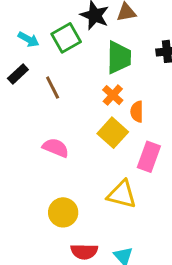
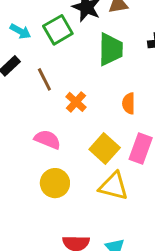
orange cross: (113, 95) -> (76, 102), moved
yellow square: (113, 133) -> (105, 149), moved
yellow circle: (63, 212) -> (55, 183), moved

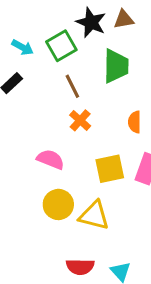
brown line: (44, 79) -> (72, 86), moved
yellow square: (105, 149) -> (110, 169), turned 36
yellow triangle: (114, 186) -> (94, 215), moved

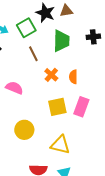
orange cross: (80, 120) -> (51, 75), moved
pink semicircle: (51, 159) -> (14, 88), moved
yellow triangle: (94, 215) -> (60, 145), moved

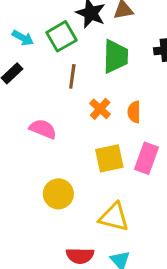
brown line: (33, 54) -> (72, 76), turned 35

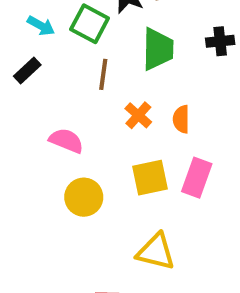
green square: (61, 36) -> (90, 24), turned -32
yellow circle: (58, 194) -> (84, 197), moved

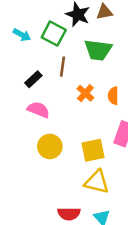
green trapezoid: (158, 49) -> (98, 50), turned 96
black rectangle: (27, 71) -> (33, 79), moved
yellow square: (150, 178) -> (93, 150), moved

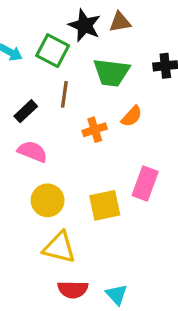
orange cross: (85, 93) -> (95, 130), turned 30
orange semicircle: (113, 96) -> (132, 116), moved, turned -138
yellow triangle: (97, 182) -> (59, 247), moved

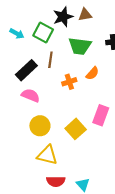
black star: (85, 25) -> (63, 17), turned 30
black rectangle: (26, 111) -> (26, 70), size x1.5
yellow square: (105, 205) -> (76, 129), turned -30

